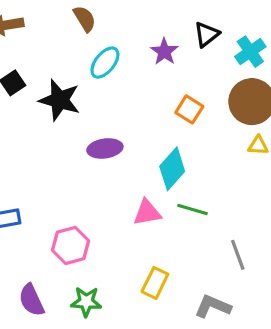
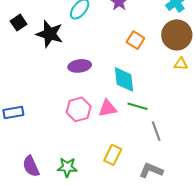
cyan diamond: (172, 169) -> (124, 79), turned -48
pink hexagon: (71, 245) -> (79, 109), moved
gray line: (238, 255) -> (156, 131), moved

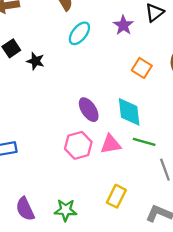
black star: (50, 34) -> (36, 61), moved, size x0.6
purple ellipse: (80, 66) -> (89, 110), moved, turned 65

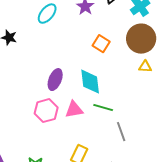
purple ellipse: (89, 110) -> (55, 80), turned 55

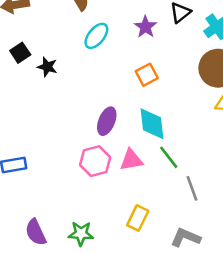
orange square: (101, 44) -> (147, 75), moved, turned 30
green line: (103, 108) -> (169, 157), turned 36

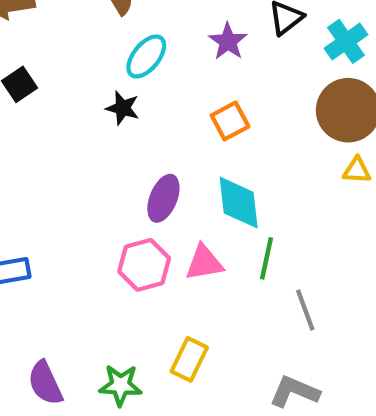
black star: (47, 67) -> (123, 108), moved
green line: (169, 157) -> (267, 258), turned 50
yellow rectangle: (138, 218) -> (189, 359), moved

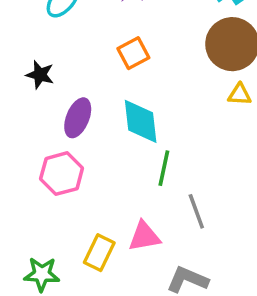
black star: (123, 108) -> (40, 75), moved
pink triangle: (204, 263) -> (144, 236), moved

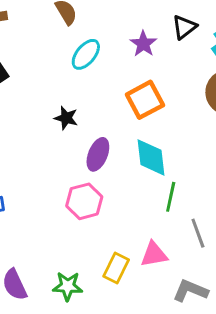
orange square: (133, 53) -> (145, 100), size x1.4

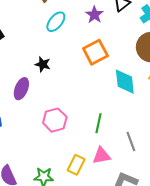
purple ellipse: (98, 154) -> (21, 89), moved
cyan diamond: (151, 157) -> (125, 82), moved
green line: (171, 197) -> (98, 123), moved

